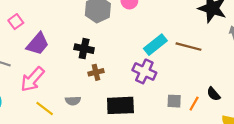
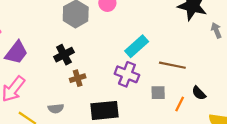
brown line: (188, 47) -> (172, 65), moved
black cross: (84, 49) -> (64, 55), turned -36
gray square: (174, 101) -> (158, 93), moved

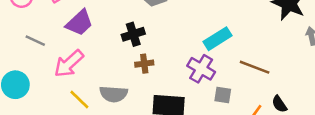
gray square: (158, 93) -> (223, 95), moved
gray semicircle: (56, 108) -> (114, 94), size x1.5

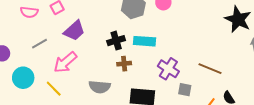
cyan rectangle: (217, 39) -> (144, 41), moved, turned 35
gray line: (35, 41) -> (40, 44), turned -56
yellow line: (79, 99) -> (54, 89), moved

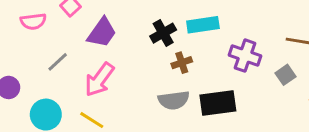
gray semicircle: (100, 87) -> (174, 100), moved
gray square: (185, 90) -> (286, 75), moved, turned -32

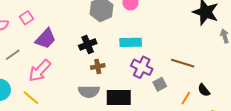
cyan rectangle: (203, 25) -> (131, 42), moved
gray square: (286, 75) -> (160, 84), moved

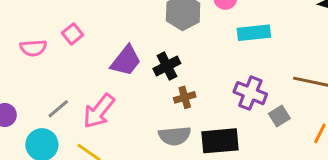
purple trapezoid: (46, 39) -> (126, 61), moved
cyan rectangle: (131, 42) -> (254, 33), moved
gray line: (13, 55) -> (58, 109), moved

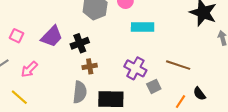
pink square: (73, 34) -> (16, 36), moved, turned -32
pink arrow: (99, 111) -> (29, 69), size x0.7
gray semicircle: (175, 136) -> (80, 92), turned -85

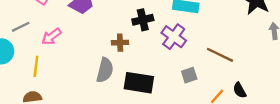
black cross: (80, 43) -> (143, 20), moved
purple cross: (135, 68) -> (174, 37), moved
yellow line: (19, 97) -> (36, 66), turned 48

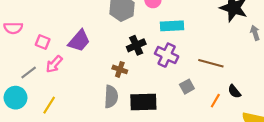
pink arrow: (51, 36) -> (54, 64), moved
brown cross: (120, 43) -> (120, 69), turned 32
yellow line: (36, 66) -> (49, 105), turned 36

